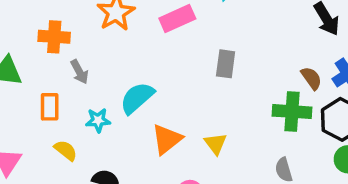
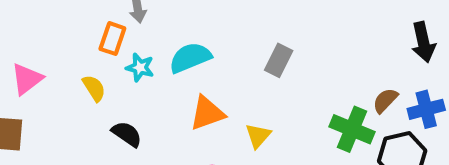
gray rectangle: (226, 64) -> (279, 60), moved
brown semicircle: (311, 78) -> (385, 100), turned -120
orange rectangle: (50, 107) -> (112, 39), moved

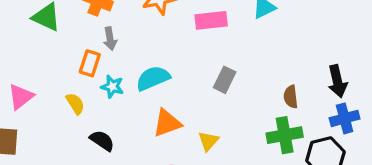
black arrow: (423, 42) -> (337, 81), moved
brown semicircle: (385, 100) -> (291, 97), moved, turned -50
green cross: (352, 129) -> (285, 135), turned -32

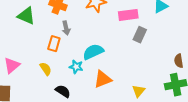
gray rectangle: (225, 80) -> (140, 35), moved
cyan star: (112, 87) -> (76, 67), moved
yellow triangle: (208, 141) -> (139, 91), moved

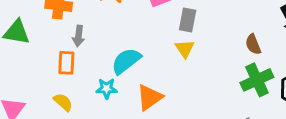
gray arrow: (66, 28) -> (78, 36), turned 32
yellow triangle: (139, 91) -> (185, 49), moved

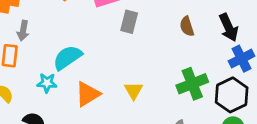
brown semicircle: (253, 44) -> (187, 26), moved
yellow triangle: (185, 49) -> (134, 91), moved

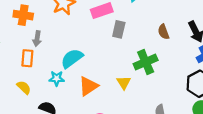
green cross: (192, 84) -> (146, 62), moved

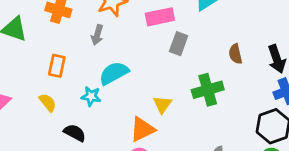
gray arrow: (37, 39) -> (97, 35), moved
yellow triangle: (124, 82) -> (162, 105), moved
orange triangle: (88, 86) -> (142, 129), moved

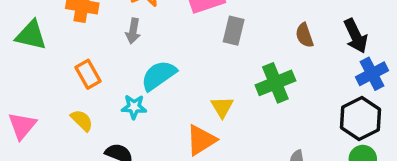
orange rectangle: (57, 66) -> (88, 74), turned -35

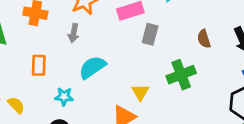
orange rectangle: (88, 74) -> (39, 65), turned 30
cyan star: (134, 107) -> (64, 96), moved
yellow semicircle: (82, 120) -> (16, 105), moved

